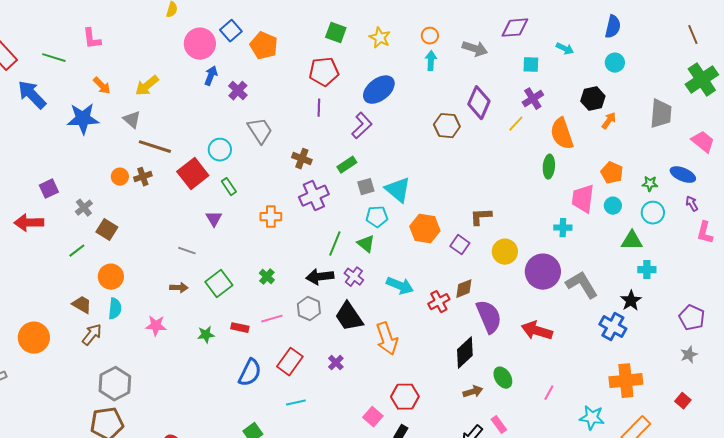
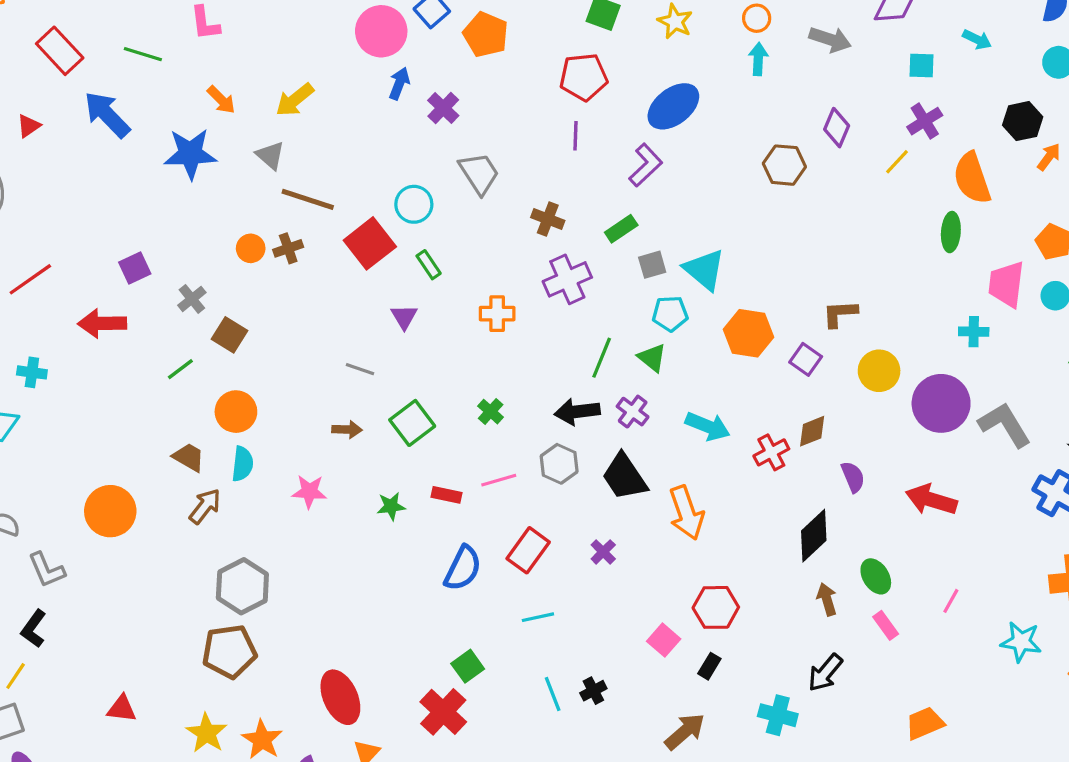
purple diamond: (479, 103) -> (837, 128), size x0.7
purple semicircle: (489, 317) -> (853, 477), size x0.6
brown arrow: (473, 392) -> (827, 599), turned -90
pink rectangle: (499, 425) -> (886, 625), moved

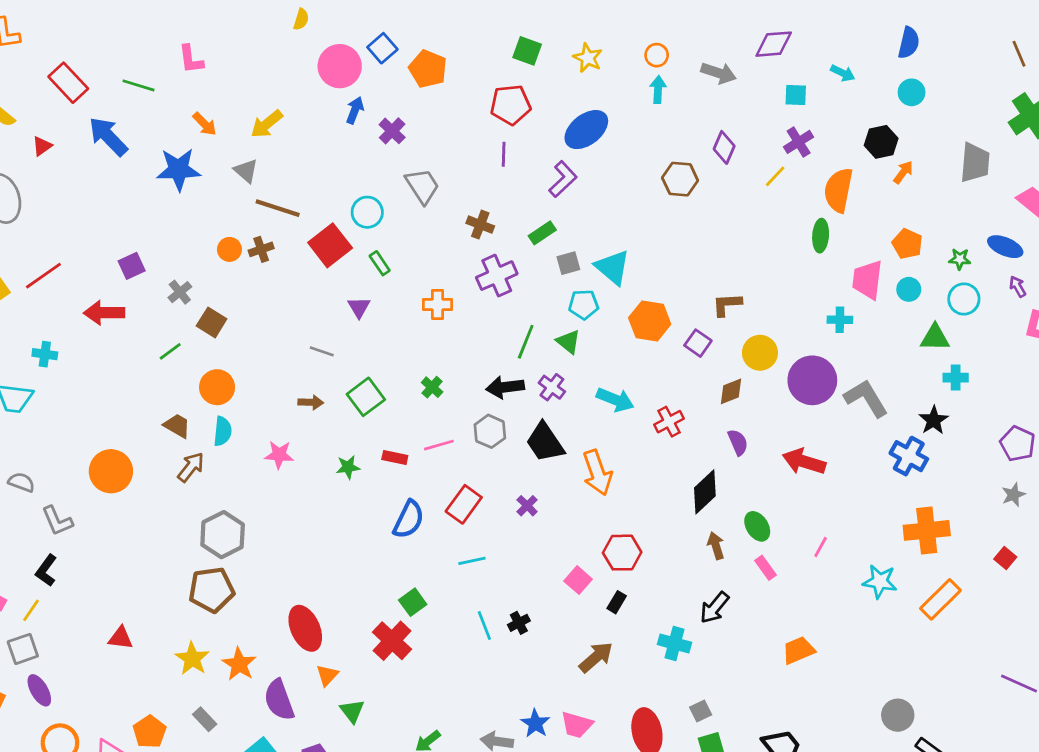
orange semicircle: (972, 178) -> (838, 190), turned 30
brown diamond: (812, 431) -> (731, 391), moved

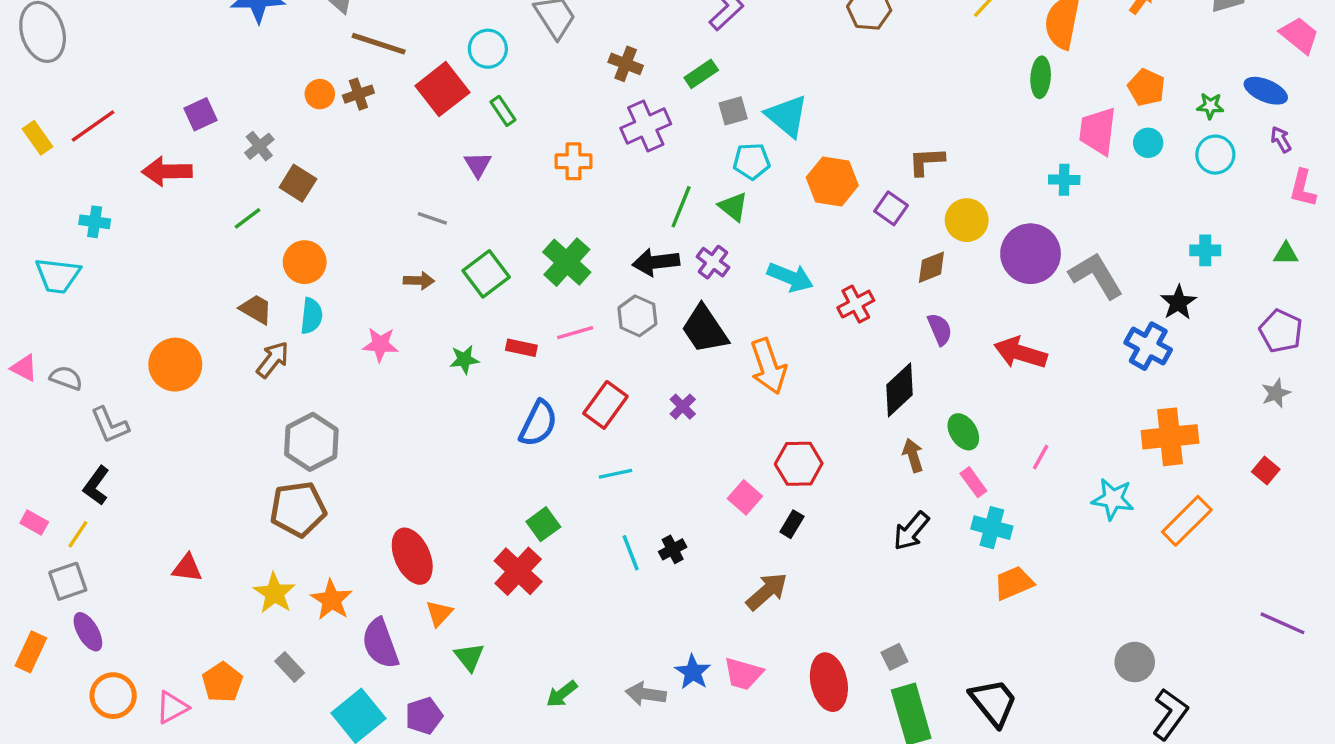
green triangle: (935, 338) -> (1286, 254), moved, size x0.7
green cross: (432, 387) -> (567, 262), size x1.8
cyan cross: (675, 643) -> (992, 528), moved

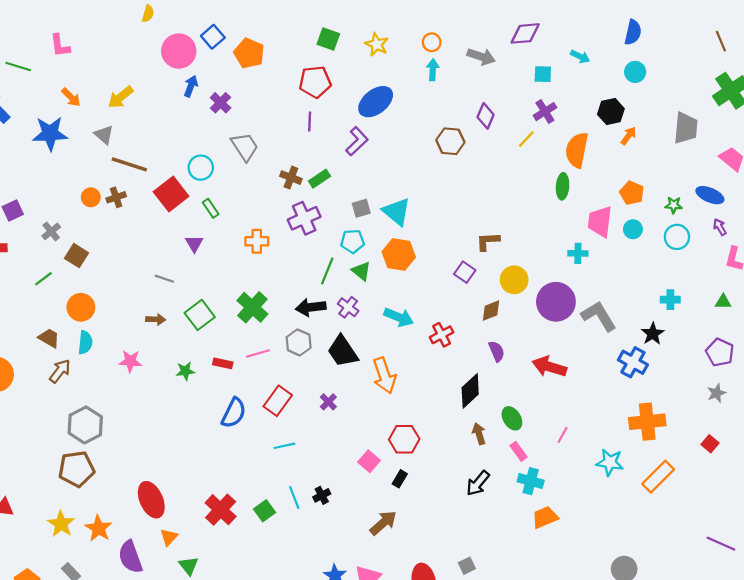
green rectangle: (701, 74) -> (320, 179), moved
cyan pentagon: (752, 161) -> (353, 241), moved
orange hexagon: (832, 181) -> (399, 255), moved
green square: (543, 524) -> (265, 511), moved

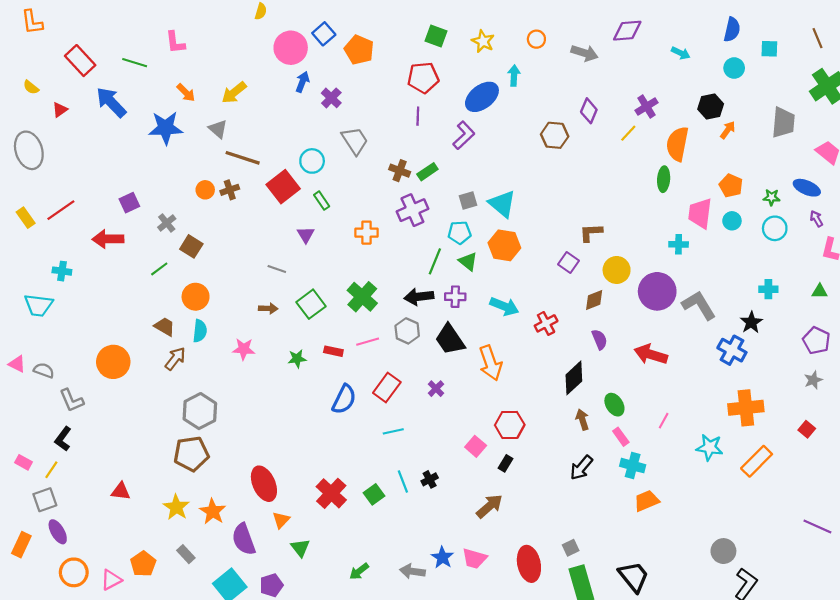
cyan arrow: (433, 70) -> (514, 75), moved
cyan square: (543, 74) -> (769, 49), moved
purple cross: (348, 307) -> (455, 297), turned -36

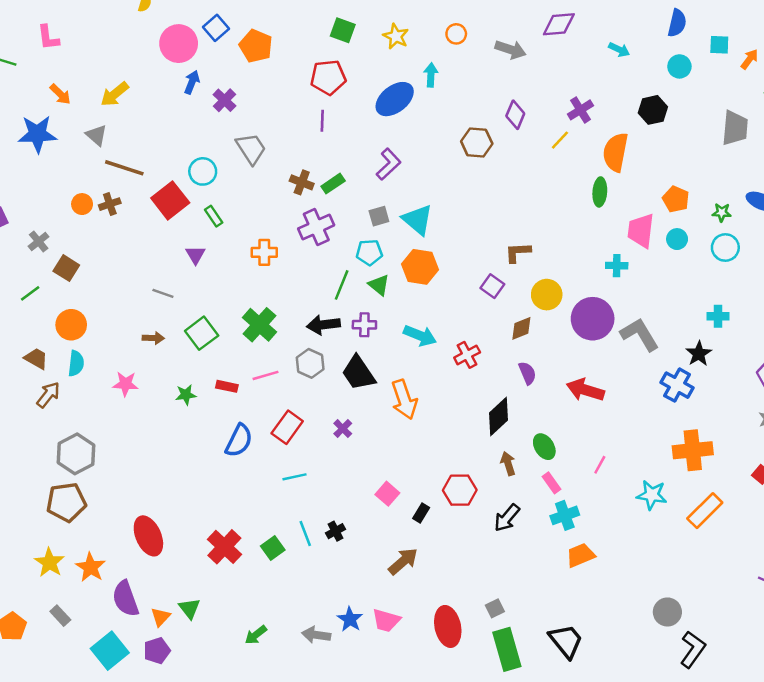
orange arrow: (728, 130) -> (749, 59), moved
purple L-shape: (464, 135) -> (389, 164), moved
red hexagon: (510, 425) -> (460, 490), moved
cyan cross: (633, 466) -> (565, 515), turned -35
orange triangle: (281, 520) -> (160, 617), moved

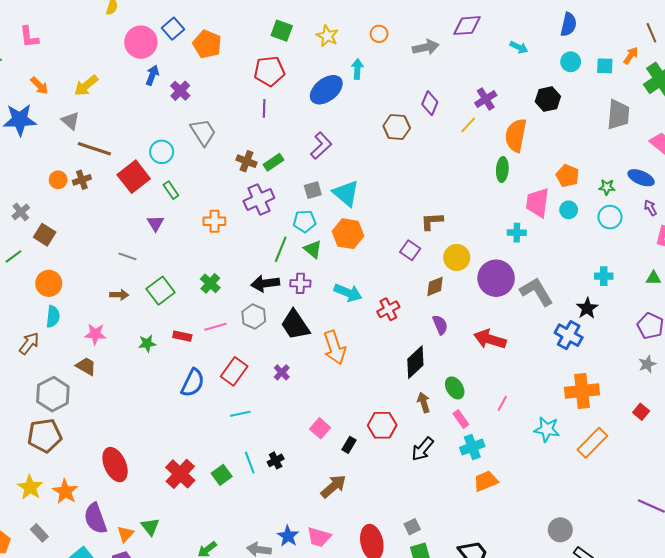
cyan square: (719, 45) -> (605, 66), moved
gray arrow: (510, 50) -> (426, 47), turned -30
green cross: (259, 325) -> (210, 283), size x0.7
brown trapezoid: (36, 359) -> (86, 366), moved

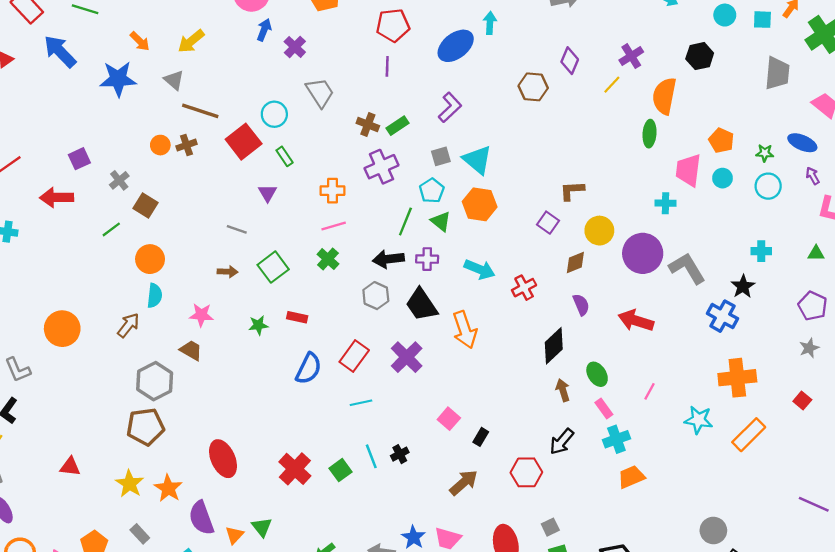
cyan pentagon: (305, 221) -> (432, 191), turned -30
pink line: (215, 327) -> (334, 226), moved
purple cross: (282, 372) -> (407, 357), size x1.8
red hexagon: (382, 425) -> (526, 472), moved

